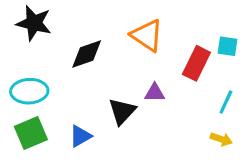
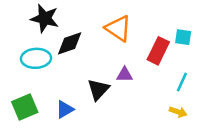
black star: (34, 23) -> (45, 18), moved
cyan ellipse: (29, 91) -> (36, 58), moved

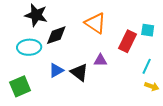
black triangle: (98, 90) -> (79, 72), turned -36
blue triangle: (65, 109) -> (56, 70), moved
yellow arrow: (178, 112) -> (152, 86), moved

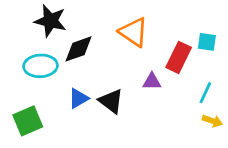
purple triangle: (100, 60) -> (152, 81), moved

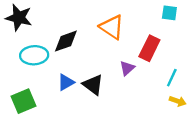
black star: (50, 21) -> (19, 18), moved
cyan square: (207, 42) -> (169, 13), moved
purple triangle: (152, 81) -> (127, 68), turned -42

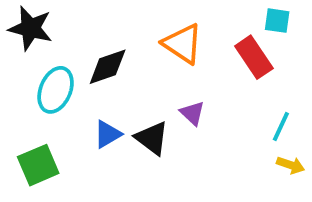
red rectangle: (149, 48) -> (254, 57), moved, turned -60
cyan ellipse: (34, 55) -> (56, 90), turned -64
purple triangle: (127, 68) -> (192, 113), moved, turned -35

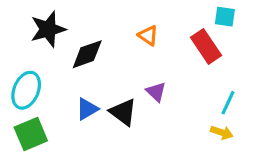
black star: (30, 28) -> (48, 29), moved, turned -30
orange triangle: (183, 44) -> (148, 35), size x0.6
cyan ellipse: (56, 90) -> (26, 90), moved
yellow arrow: (291, 165) -> (222, 132), moved

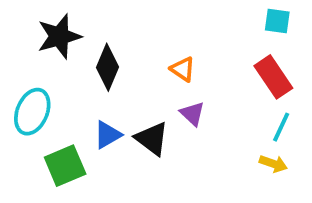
orange triangle: (148, 35) -> (183, 69), moved
red rectangle: (206, 46) -> (273, 77), moved
black diamond: (87, 54) -> (107, 67), turned -48
green square: (31, 134) -> (65, 166), moved

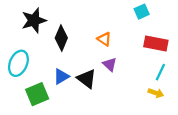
cyan square: (277, 21) -> (142, 12), moved, turned -32
red rectangle: (273, 77) -> (156, 43), turned -45

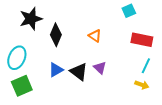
purple triangle: (110, 64) -> (100, 68), moved
green square: (37, 94) -> (22, 86), moved

